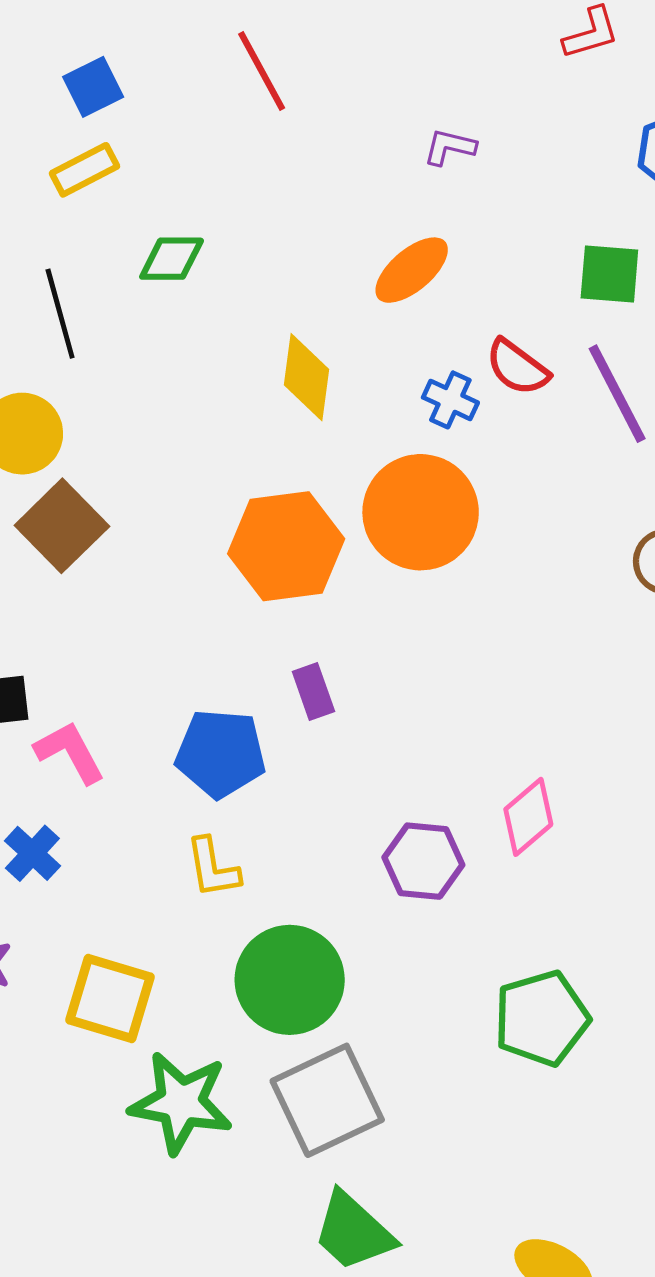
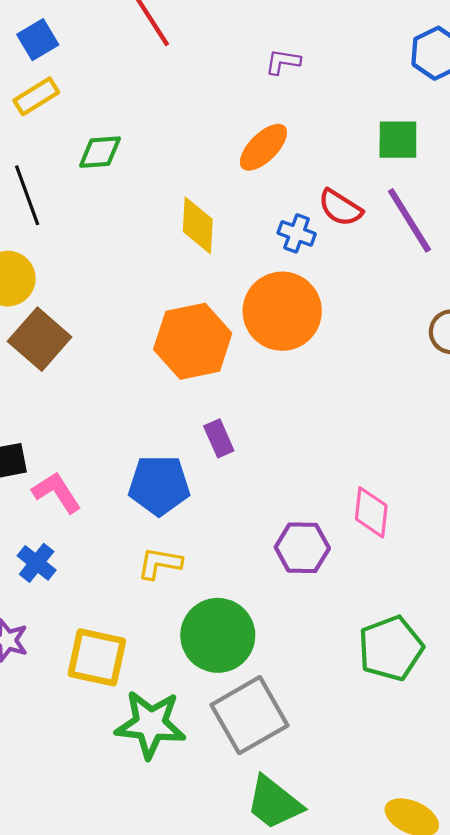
pink diamond: (528, 817) -> (371, 512), turned -39
yellow L-shape: (213, 868) -> (160, 563), turned 114

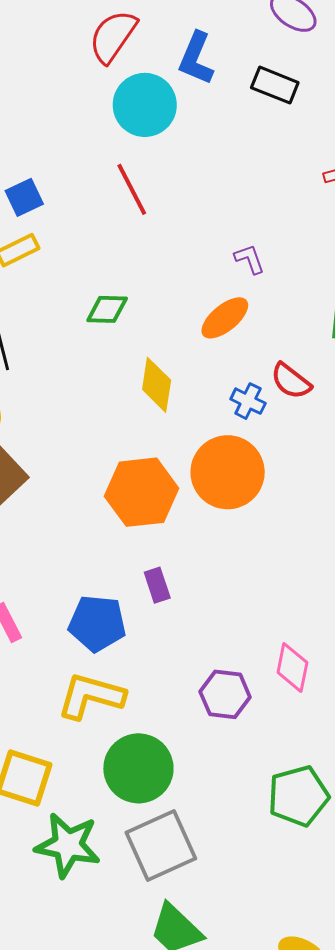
purple L-shape: (283, 62) -> (250, 259), moved, turned 56
green diamond: (100, 152) -> (107, 309), moved
yellow L-shape: (160, 563) -> (91, 696), size x1.6

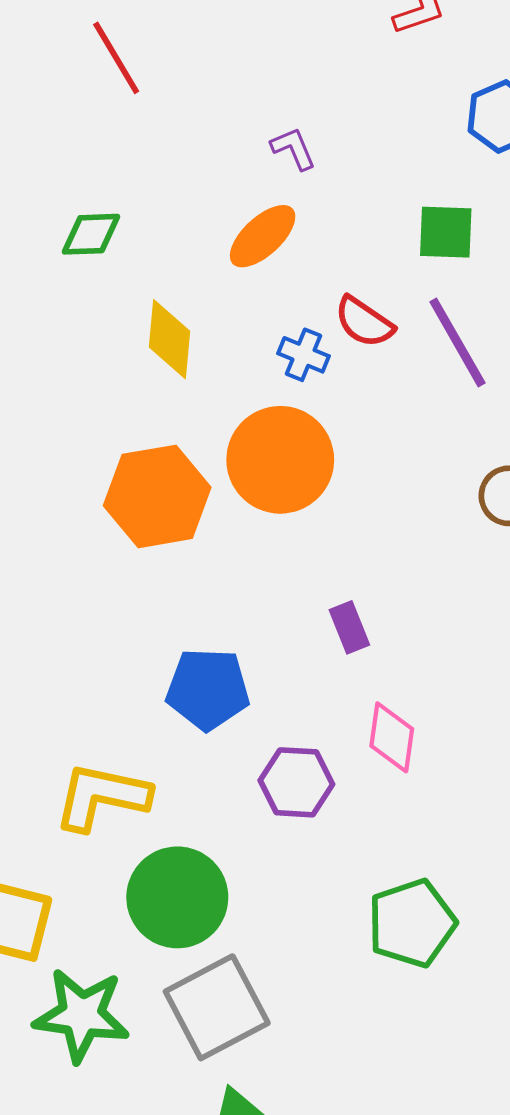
purple rectangle: (157, 585) -> (349, 627), moved
blue pentagon: (97, 623) -> (208, 689), moved

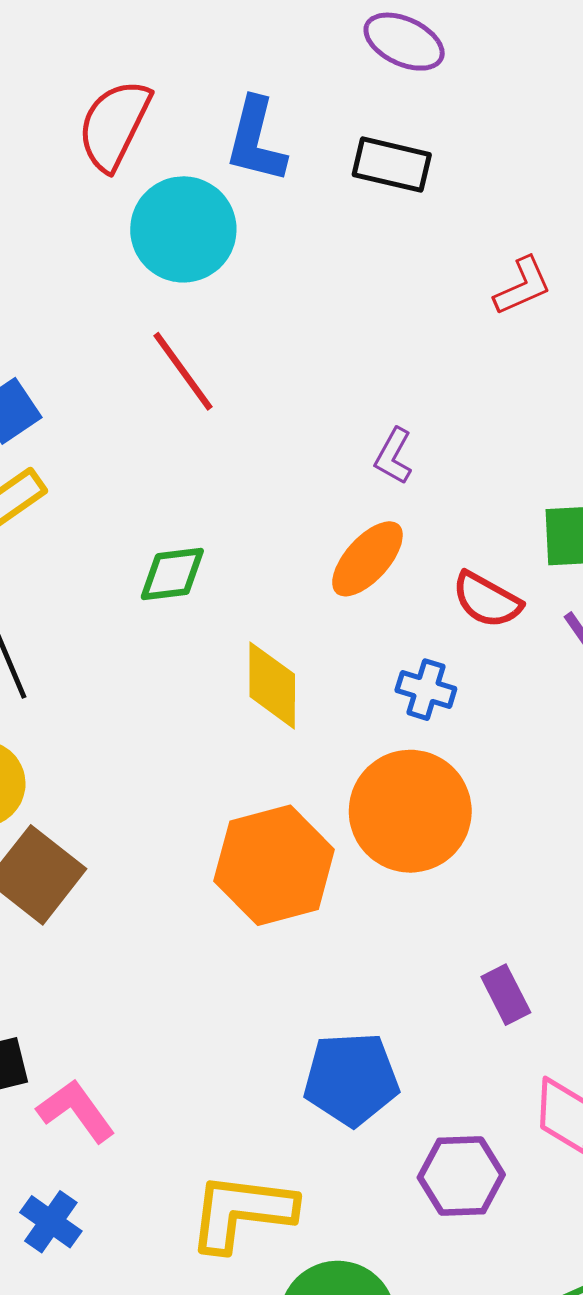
purple L-shape: (293, 148) -> (394, 456), turned -123
red semicircle: (364, 322) -> (487, 600), moved

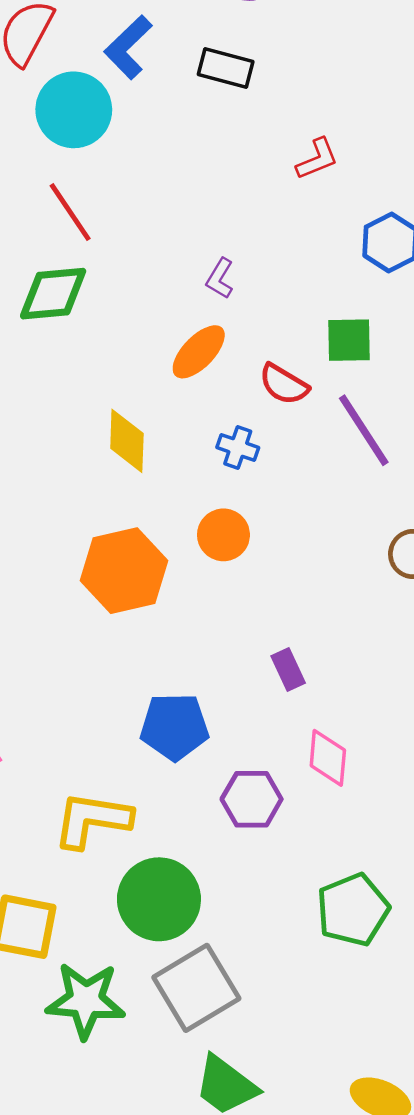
blue L-shape: (256, 140) -> (128, 47), turned 30
green diamond: (172, 574) -> (53, 294), moved, size x1.4
orange circle: (410, 811) -> (223, 535), size x0.6

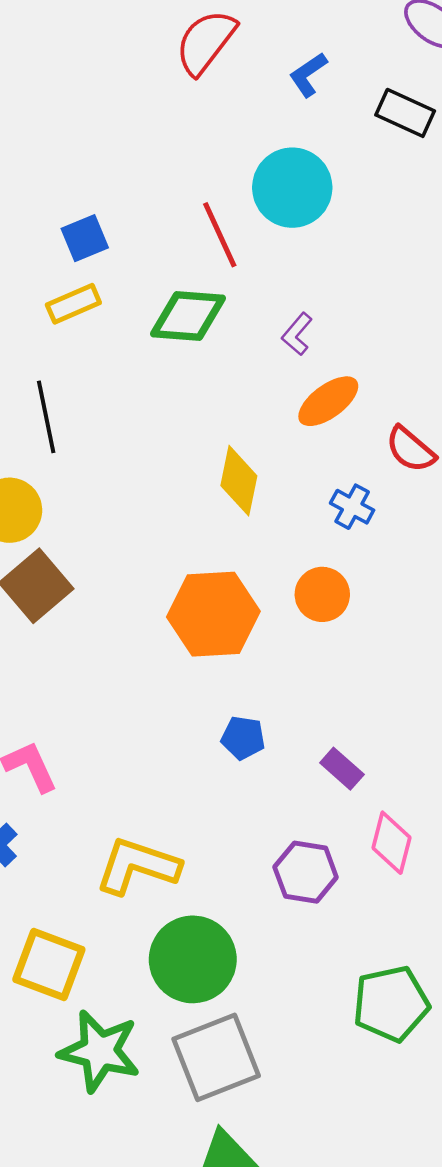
blue L-shape: (128, 47) -> (308, 75), size x0.7
cyan circle: (74, 110) -> (292, 188), moved
purple L-shape: (220, 278) -> (297, 334), moved
purple rectangle: (288, 670) -> (342, 769), moved, turned -33
blue pentagon: (174, 727) -> (243, 738), moved, size x0.6

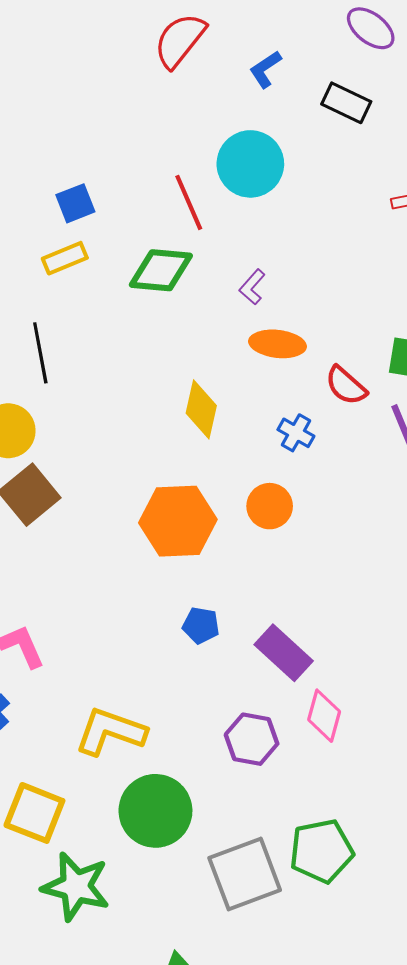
orange ellipse: (328, 401) -> (278, 344), turned 42
purple rectangle: (342, 769) -> (284, 653), size x1.6
gray square: (216, 1057) -> (245, 874), moved

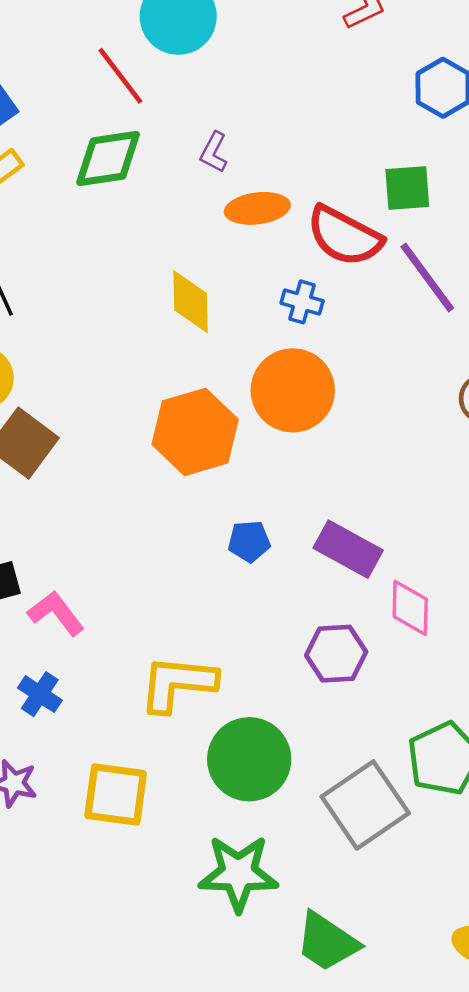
red semicircle: (346, 386) -> (344, 236), size x1.5
orange circle: (270, 506) -> (293, 390), size x1.6
green star: (76, 887) -> (238, 873), moved

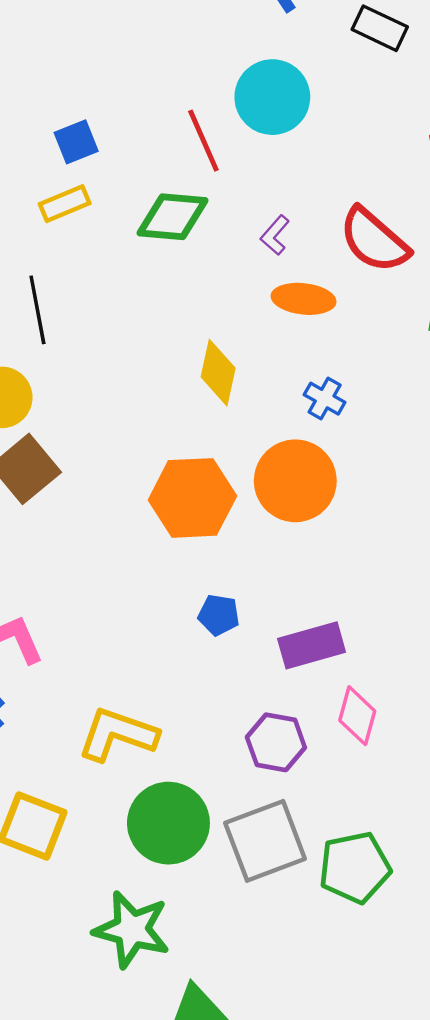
red semicircle: (344, 236) -> (374, 240), moved
purple rectangle: (348, 549) -> (312, 645), turned -58
gray square: (365, 805) -> (265, 841), moved

